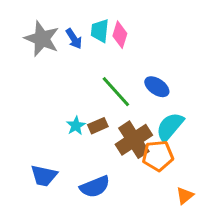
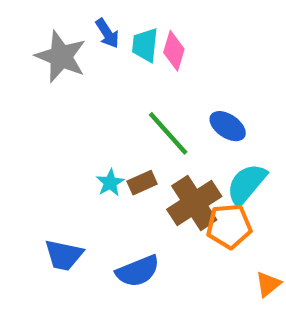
blue arrow: (74, 39) -> (107, 33), moved

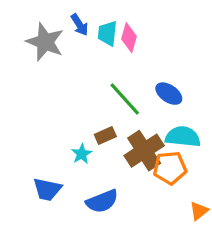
cyan star: (110, 183) -> (82, 154), moved
cyan semicircle: (246, 184) -> (183, 137), turned 56

